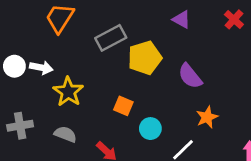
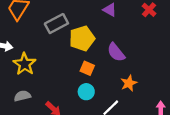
orange square: (123, 106) -> (87, 68), moved
gray semicircle: (65, 134) -> (22, 96), turned -35

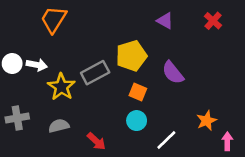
gray rectangle: (56, 24) -> (95, 73), moved
orange star: (129, 83) -> (207, 121), moved

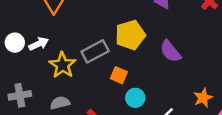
white arrow: (37, 65) -> (39, 44), turned -36
orange square: (138, 92) -> (119, 75), moved

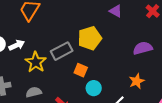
purple semicircle: (170, 51) -> (143, 48), moved, turned 114
orange star: (203, 98) -> (137, 81), moved

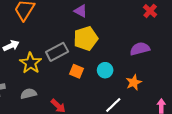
purple triangle: (116, 11) -> (81, 11), moved
cyan circle: (94, 88) -> (105, 70), moved

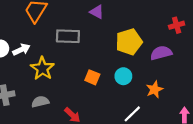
red cross: (150, 11) -> (177, 25), moved, turned 32
yellow pentagon: (86, 39) -> (129, 42), moved
gray rectangle: (57, 52) -> (68, 36), moved, turned 30

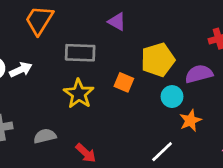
yellow star: (42, 68) -> (79, 94), moved
cyan circle: (123, 76) -> (172, 97), moved
orange square: (92, 77) -> (124, 82), moved

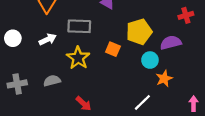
white arrow: (21, 70) -> (48, 39), moved
gray semicircle: (45, 136) -> (52, 81), moved

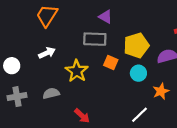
gray rectangle: (79, 26) -> (95, 39), moved
white circle: (13, 38) -> (12, 66), moved
cyan circle: (150, 60) -> (138, 73), moved

